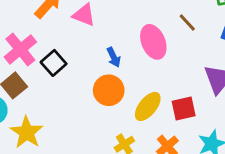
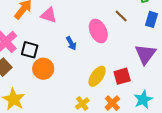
black square: (54, 63) -> (30, 50), turned -30
orange circle: (109, 90) -> (43, 69), moved

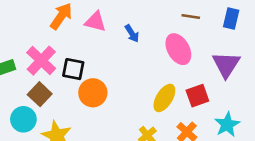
brown line: (121, 16) -> (191, 17), turned -32
pink ellipse: (98, 31) -> (178, 49), moved
blue arrow: (71, 43) -> (132, 33), moved

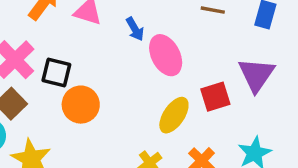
pink ellipse: (178, 49) -> (166, 55), moved
red square: (197, 96) -> (215, 97), moved

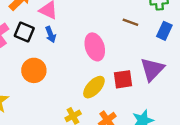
blue arrow: (135, 29) -> (51, 34), moved
black square: (56, 72) -> (24, 32), moved

